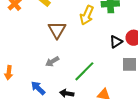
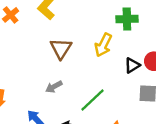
yellow arrow: (87, 15) -> (103, 45), moved

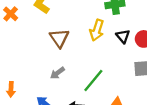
black triangle: (132, 65) -> (123, 36), moved, turned -32

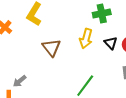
gray arrow: (57, 73) -> (20, 81), moved

